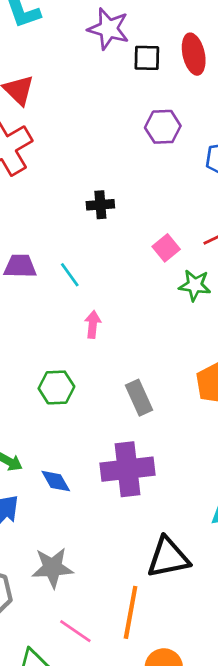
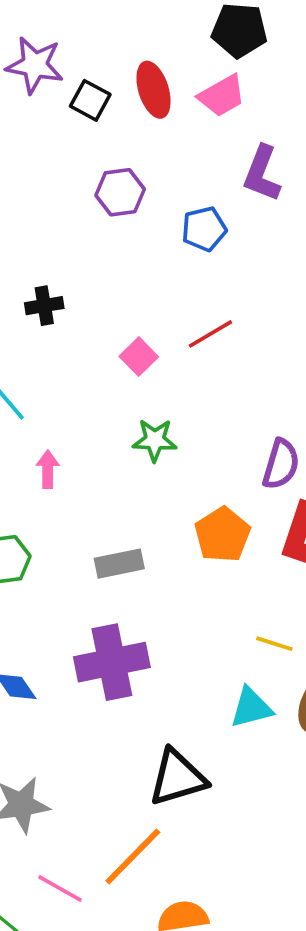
black square: (147, 58) -> (90, 100), turned 32
green star: (195, 285) -> (155, 440), moved
gray rectangle: (139, 398) -> (119, 564), turned -72
orange line: (131, 612) -> (133, 856), turned 39

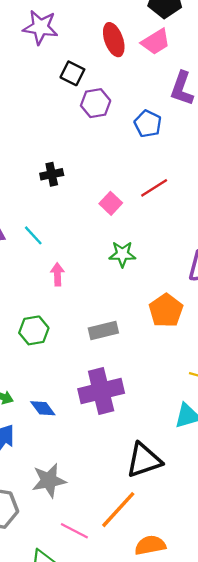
black square: (90, 100) -> (72, 73), moved
blue pentagon: (204, 229) -> (148, 124), turned -30

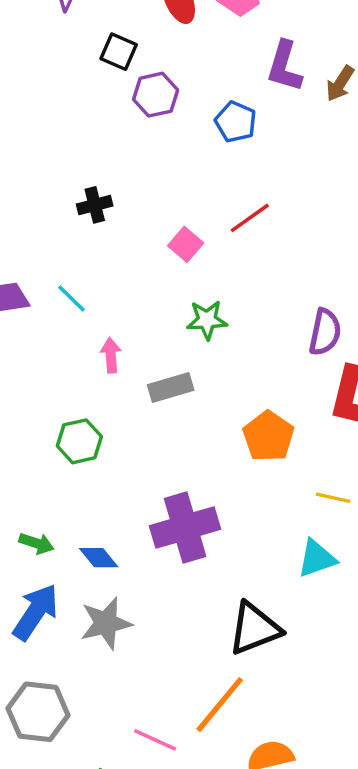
orange pentagon: (166, 311) -> (268, 436), moved
gray rectangle: (103, 330) -> (171, 388), moved
gray star: (49, 480) -> (106, 623), moved

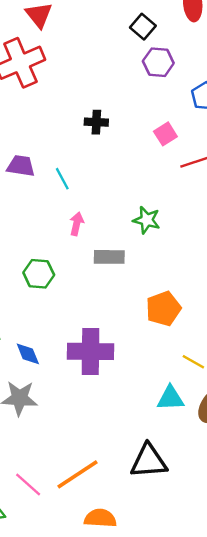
pink square: (186, 244) -> (165, 134), moved
black triangle: (254, 629) -> (149, 461), moved

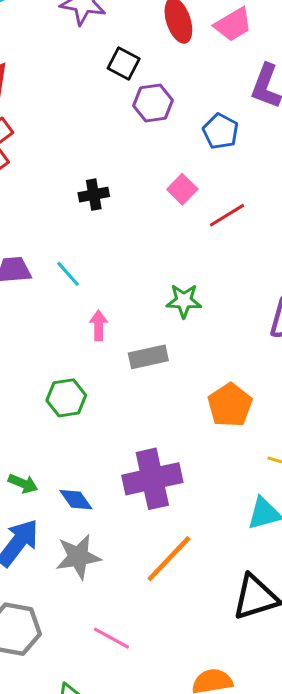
orange line: (77, 474) -> (169, 559), moved
pink line: (28, 484) -> (112, 638), moved

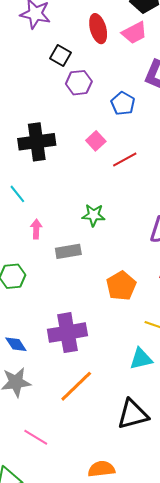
black cross: (94, 195) -> (37, 142), size x1.8

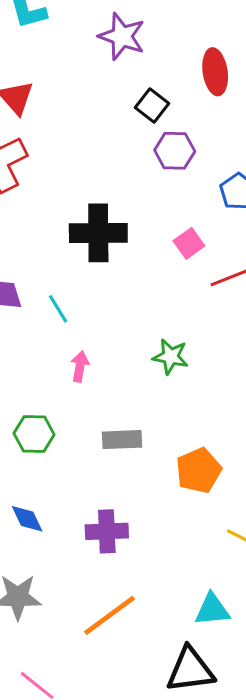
gray rectangle: (68, 251) -> (122, 440), moved
purple cross: (67, 333) -> (107, 531), size x0.7
blue diamond: (16, 344) -> (27, 519), moved
cyan triangle: (141, 359) -> (212, 610), moved

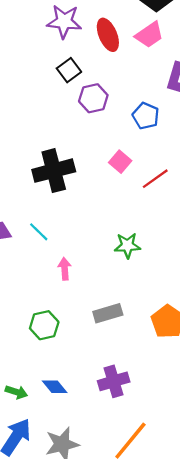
purple star: (122, 36) -> (64, 21), moved
black square: (152, 105) -> (69, 70), turned 30

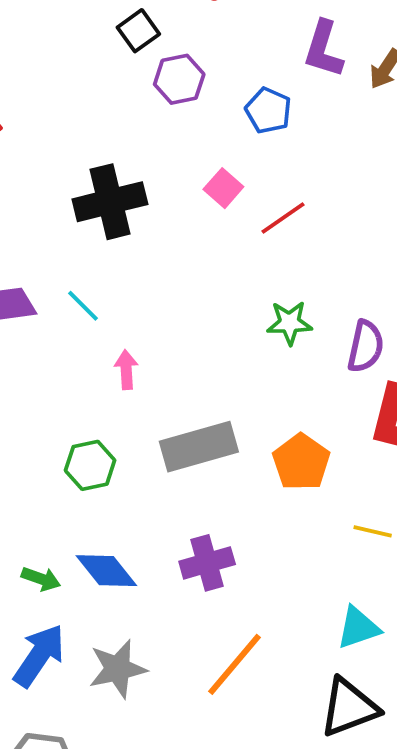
green star: (127, 246) -> (289, 323), moved
gray rectangle: (108, 313) -> (199, 447), size x1.5
blue diamond: (55, 387) -> (106, 571), size x1.4

